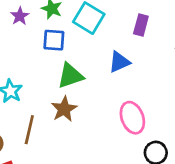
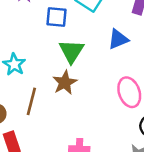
green triangle: (70, 76) -> (71, 51), turned -40

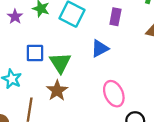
blue square: (57, 17) -> (35, 53), moved

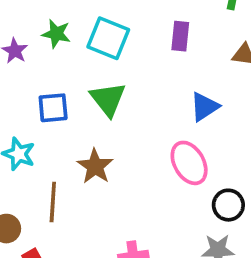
blue triangle: (100, 49) -> (204, 107), moved
green triangle: (60, 63) -> (108, 99), moved

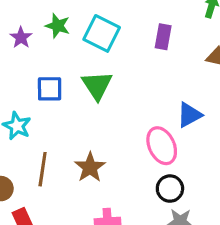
blue triangle: (204, 107) -> (189, 115), moved
brown star: (95, 166) -> (90, 167), moved
black circle: (228, 205) -> (170, 189), moved

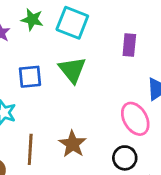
purple rectangle: (163, 37) -> (129, 45), moved
black circle: (170, 189) -> (125, 158), moved

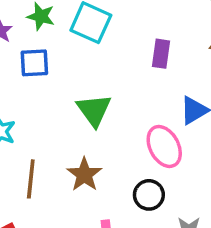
green triangle: (72, 70) -> (94, 110), moved
blue square: (30, 77) -> (34, 63), moved

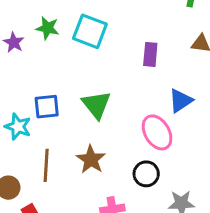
blue square: (34, 63) -> (47, 107), moved

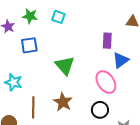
cyan square: (90, 31) -> (58, 17), size x0.6
purple rectangle: (150, 54) -> (107, 41), moved
blue square: (47, 107) -> (29, 45), moved

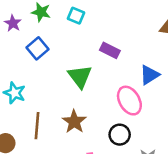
purple rectangle: (107, 41) -> (110, 50), moved, turned -70
blue square: (29, 45) -> (38, 48), turned -36

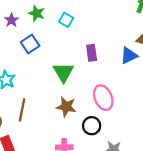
purple rectangle: (110, 50) -> (92, 53), turned 49
blue triangle: (150, 75) -> (129, 56), moved
brown star: (74, 122) -> (66, 107), moved, turned -30

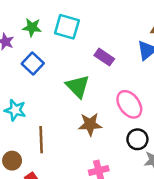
cyan square: (66, 20) -> (67, 27), size x1.5
purple rectangle: (92, 53) -> (104, 57), turned -35
black circle: (92, 126) -> (137, 139), moved

